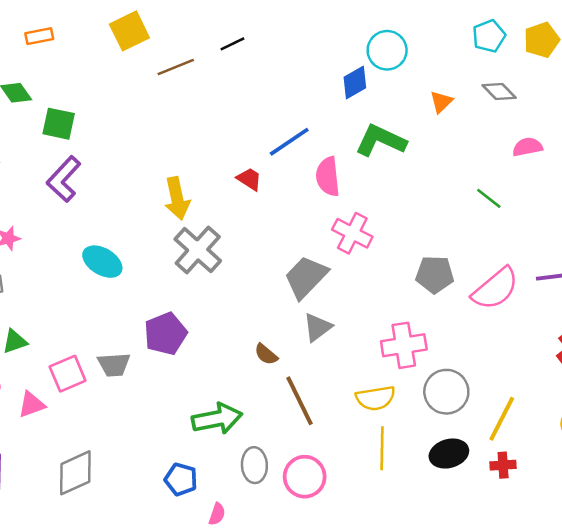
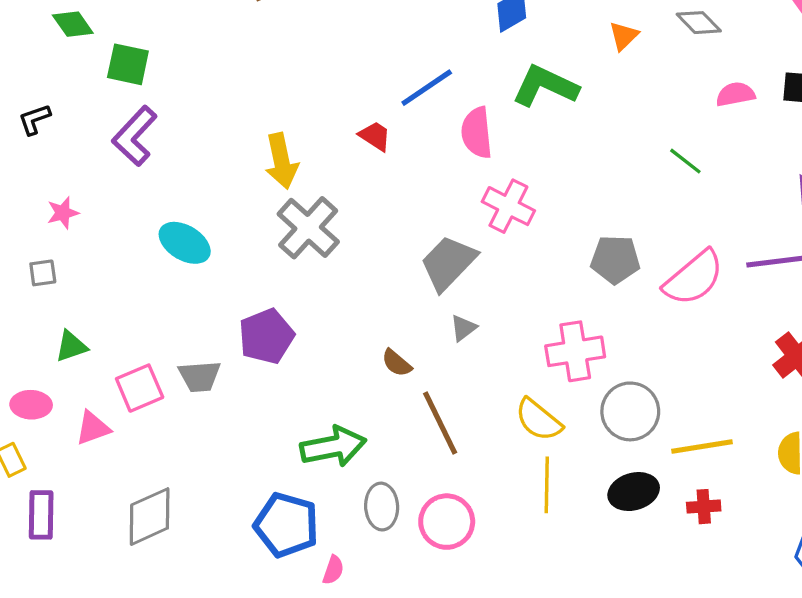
gray triangle: (318, 327) -> (463, 328), size x0.7
yellow semicircle: (375, 398) -> (538, 420), turned 48
yellow line: (502, 419) -> (702, 446), turned 54
blue pentagon: (181, 479) -> (286, 525), size x1.5

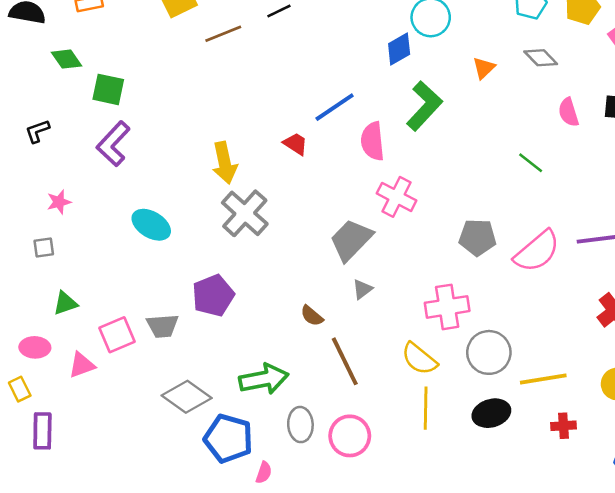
green L-shape: (545, 86) -> (424, 106), turned 108
pink semicircle: (735, 94) -> (569, 112), turned -96
red cross: (704, 507) -> (563, 426), moved
gray diamond: (150, 517) -> (187, 397), moved, turned 60

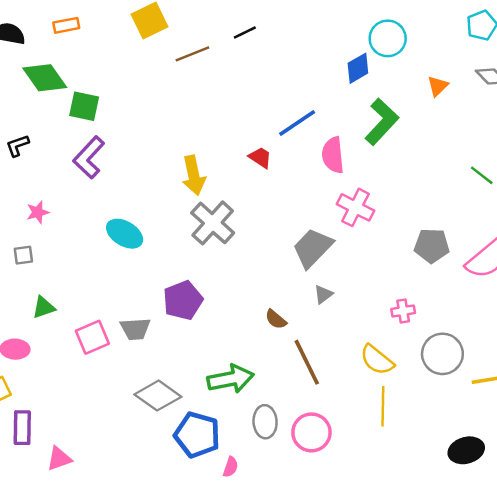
green diamond: (66, 59) -> (45, 78), size x1.5
pink cross: (447, 307) -> (403, 311), size x0.6
pink triangle: (82, 365) -> (59, 459), moved
black ellipse: (491, 413) -> (466, 450), moved

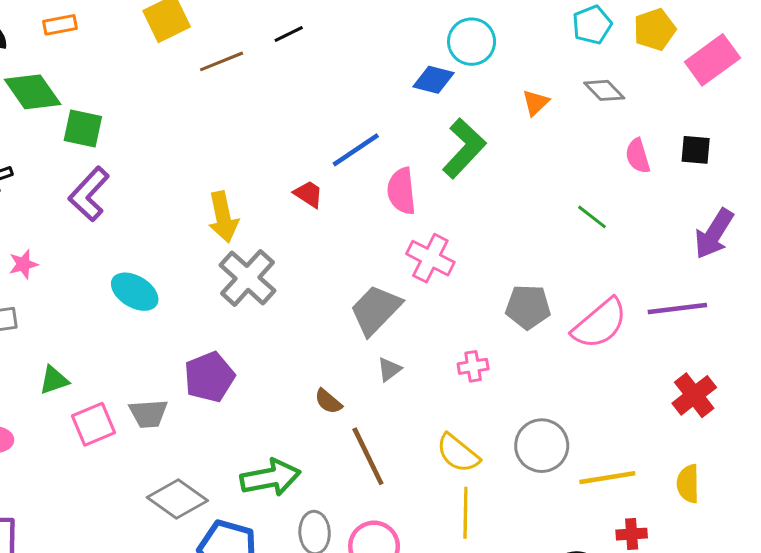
blue diamond: (358, 68) -> (433, 80), turned 44
green triangle: (44, 307) -> (54, 380), moved
pink cross: (403, 311) -> (473, 366), moved

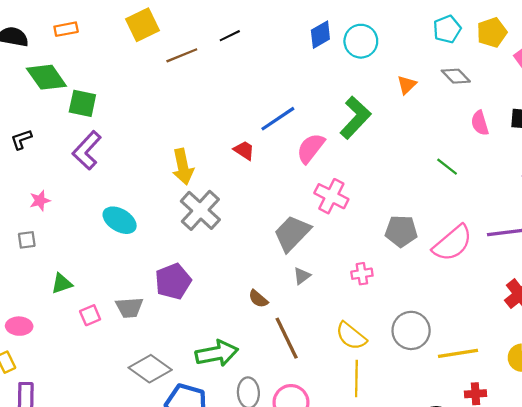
blue diamond: (433, 80) -> (320, 35), moved, turned -44
pink semicircle: (401, 191) -> (311, 148), turned 44
pink square: (93, 424) -> (90, 315), size x0.7

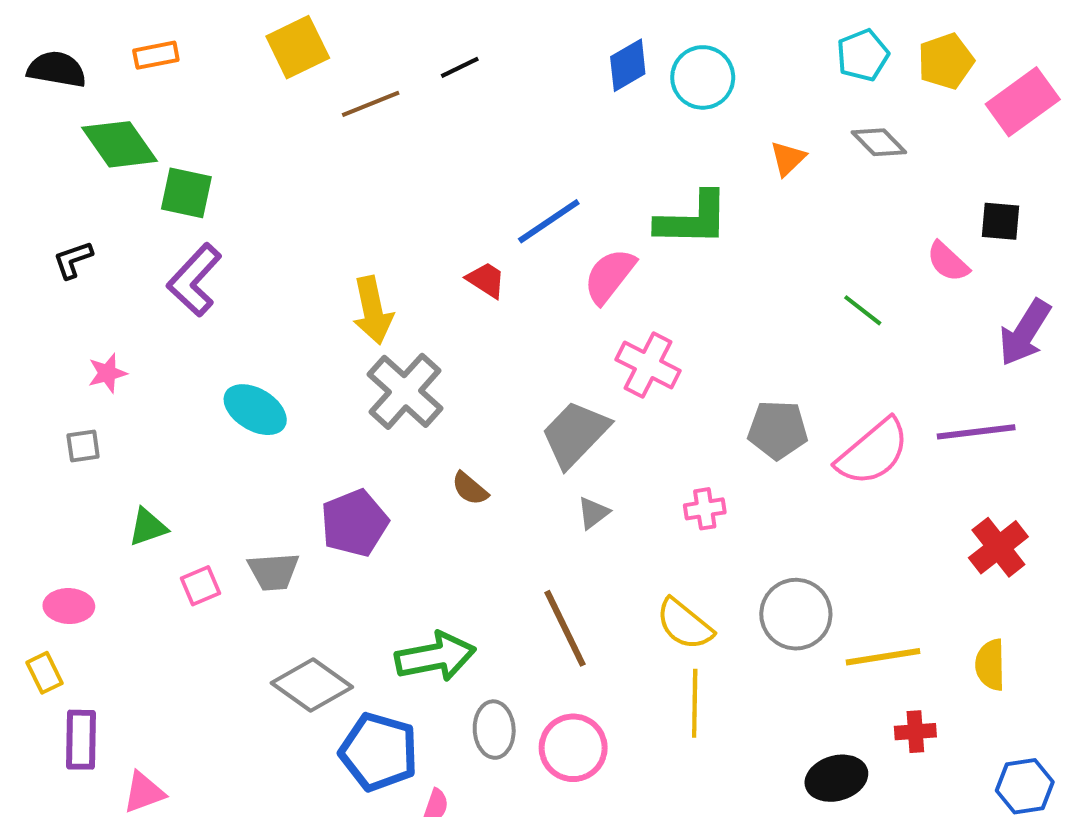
green L-shape: (355, 118) -> (693, 219), turned 48
pink semicircle: (480, 123) -> (948, 262), moved, turned -30
brown semicircle: (258, 299) -> (470, 489), moved

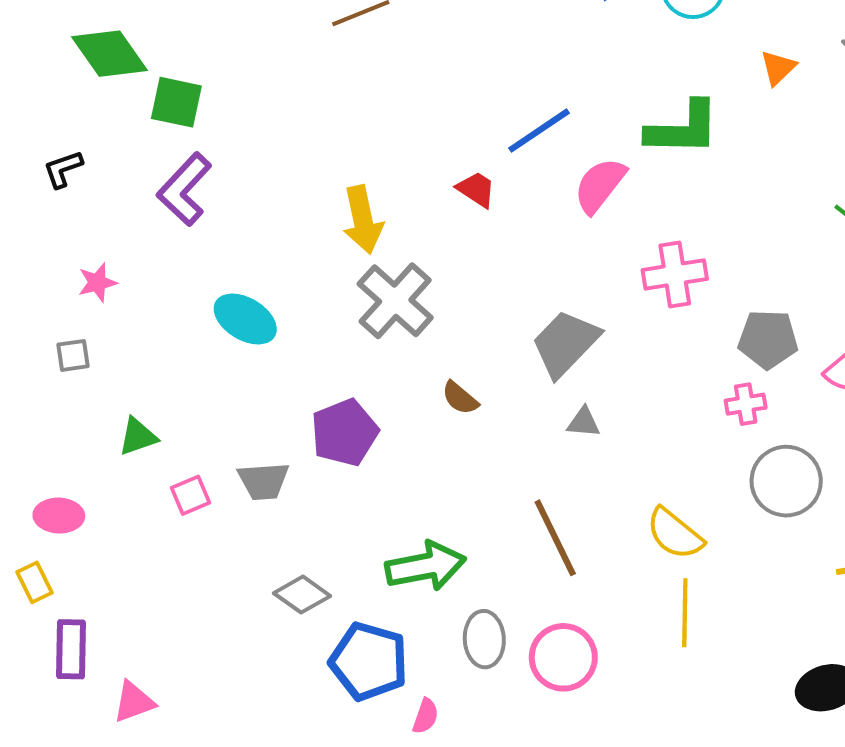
pink cross: (648, 365) -> (675, 274), moved, turned -36
pink cross: (705, 509) -> (746, 404), moved
gray triangle: (593, 513) -> (584, 422), turned 42
gray circle: (796, 614) -> (786, 481), moved
gray diamond: (312, 685) -> (302, 595), size x0.7

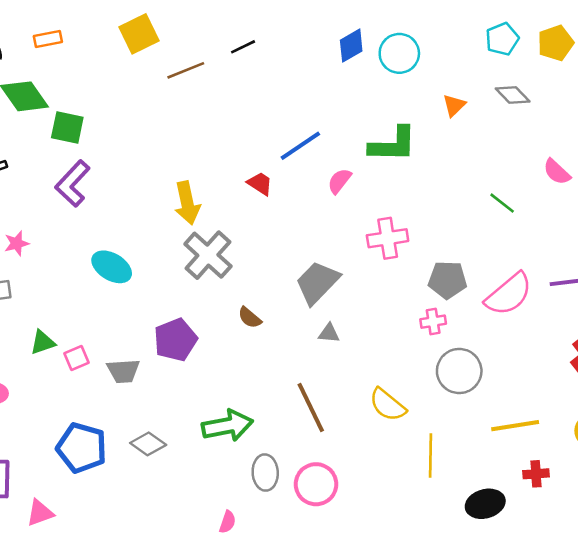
pink semicircle: (600, 185) -> (339, 181), size x0.7
pink square: (191, 495) -> (76, 358), moved
yellow line: (685, 613) -> (431, 456), moved
blue pentagon: (369, 661) -> (82, 448), moved

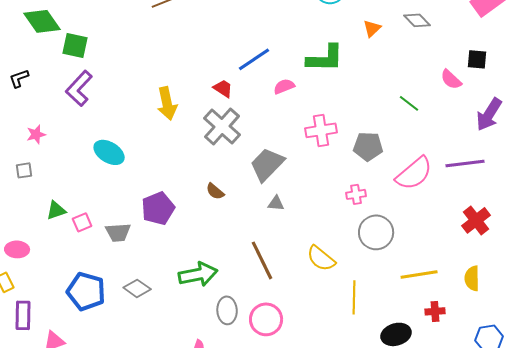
pink semicircle: (339, 181) -> (284, 86), turned 30
gray cross: (208, 255) -> (222, 126), moved
gray pentagon: (447, 280) -> (368, 146), moved

